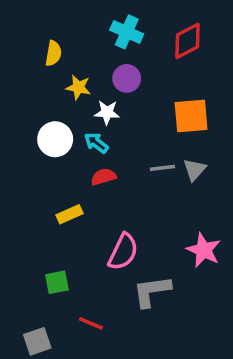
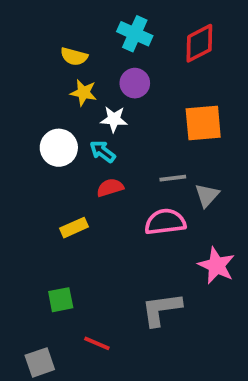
yellow semicircle: (53, 53) -> (74, 57), moved, turned 95
gray triangle: (195, 170) -> (207, 195), moved
pink semicircle: (123, 252) -> (165, 222), moved, turned -123

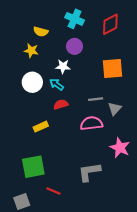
yellow star: (84, 93) -> (31, 51), moved
green square: (61, 300) -> (33, 167), size x1.6

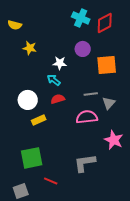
cyan cross: (75, 19) -> (81, 18), moved
yellow semicircle: (41, 32) -> (15, 25), moved
purple circle: (75, 46) -> (83, 49), moved
white circle: (32, 82) -> (28, 100), moved

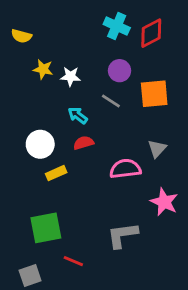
white star: (60, 63) -> (70, 76), moved
gray line: (91, 94) -> (111, 101), moved, turned 40

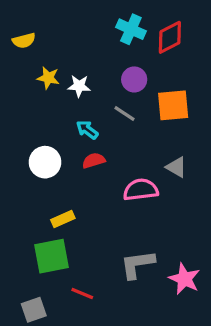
yellow semicircle: (21, 36) -> (24, 41), turned -30
gray triangle: (157, 149) -> (176, 167), turned -42
yellow rectangle: (56, 173) -> (63, 219), moved
pink star: (164, 202) -> (184, 279), moved

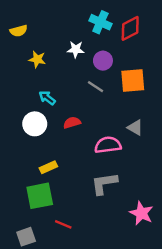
white star: (79, 86) -> (76, 49), moved
cyan arrow: (87, 130) -> (47, 98), moved
gray L-shape: (137, 264) -> (104, 183), moved

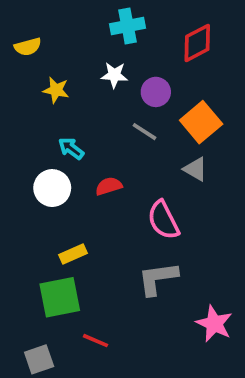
cyan cross: (100, 22) -> (128, 26), moved, turned -35
orange square: (133, 80) -> (201, 122), turned -35
gray triangle: (135, 128) -> (195, 169), moved
pink semicircle: (108, 145) -> (163, 220), turned -110

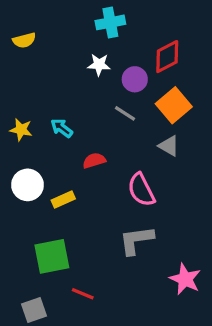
red diamond: (197, 43) -> (167, 57), moved
yellow star: (56, 90) -> (21, 130), moved
white circle: (52, 188) -> (28, 185), moved
yellow rectangle: (73, 254) -> (63, 200), moved

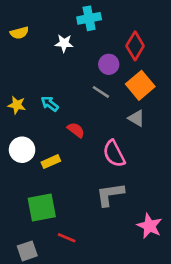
red diamond: (167, 57) -> (135, 46), turned -32
white star: (99, 65) -> (64, 43), moved
red semicircle: (94, 161) -> (76, 130), turned 54

